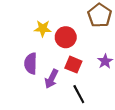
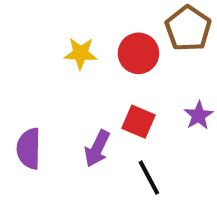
red circle: (66, 37) -> (138, 53), moved
purple semicircle: (31, 64) -> (29, 149), moved

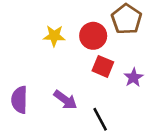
red square: (138, 122) -> (103, 66), moved
purple arrow: (97, 149) -> (65, 100), turned -80

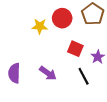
red circle: (93, 36) -> (62, 18), moved
black line: (100, 119) -> (84, 76), moved

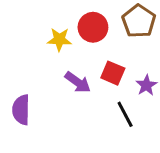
purple arrow: (48, 73) -> (78, 82), moved

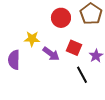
yellow star: (59, 39) -> (32, 39), moved
purple semicircle: (21, 110) -> (14, 60), moved

